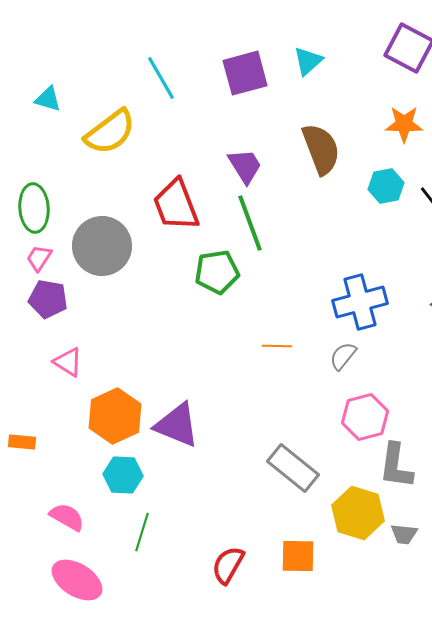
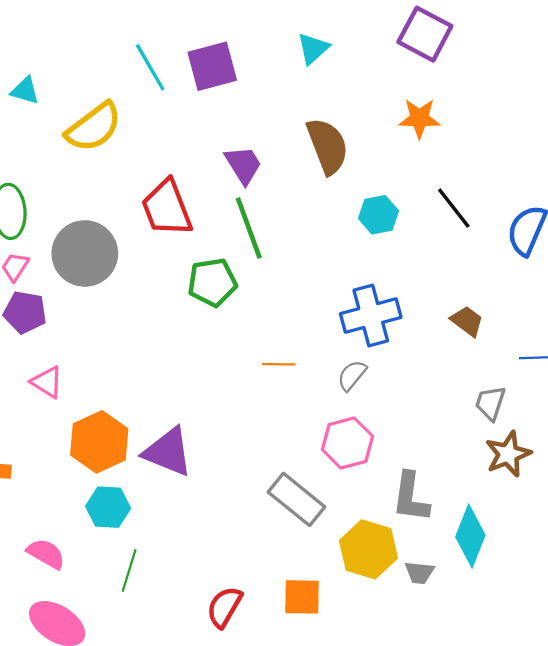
purple square: (245, 73) -> (212, 66), moved
cyan hexagon: (386, 186) -> (378, 215), moved
pink hexagon: (365, 417) -> (347, 443), moved

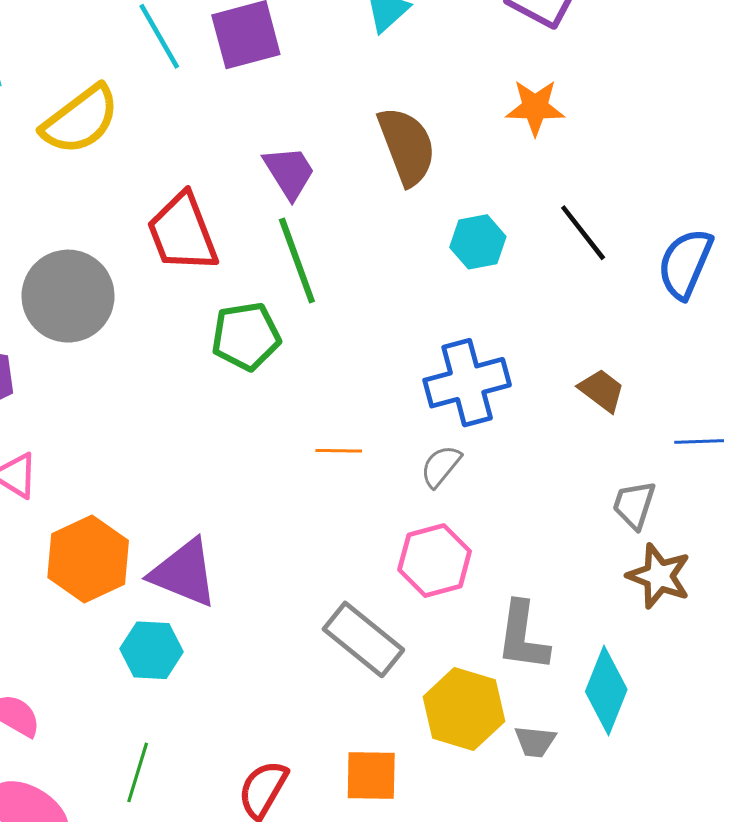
brown star: (508, 454) -> (659, 576), turned -30
cyan hexagon: (108, 507) -> (152, 650), moved
green line: (129, 570) -> (138, 772), moved

